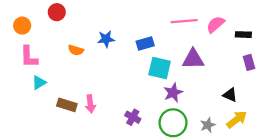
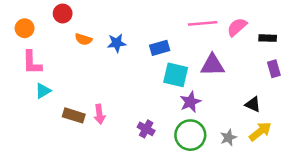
orange semicircle: (76, 50) -> (83, 39), moved

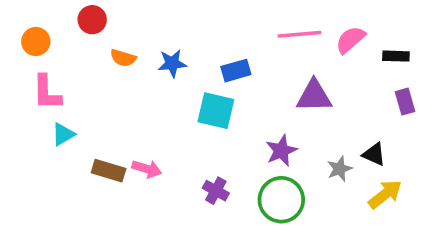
cyan square: (176, 75) -> (216, 111), moved
pink arrow: (99, 114) -> (147, 169), turned -66
gray star: (228, 138) -> (340, 169), moved

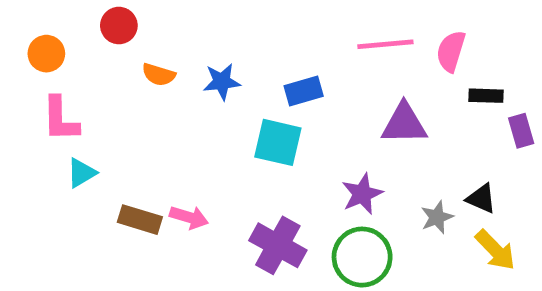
pink semicircle: (350, 40) -> (451, 51), turned -32
black rectangle: (396, 56) -> (486, 96), moved
purple cross: (216, 191) -> (278, 245), size x1.6
yellow arrow: (385, 194) -> (495, 250), turned 84

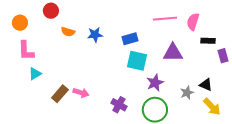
cyan square: (278, 142) -> (137, 61), moved
brown rectangle: (140, 220) -> (60, 94), turned -66
purple cross: (278, 245) -> (119, 105), size x0.7

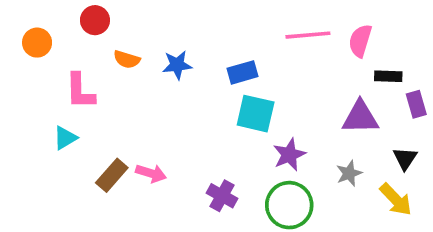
pink L-shape: (26, 51) -> (80, 91), moved
purple triangle: (173, 53) -> (360, 117), moved
black triangle: (206, 85) -> (405, 158), moved, turned 40

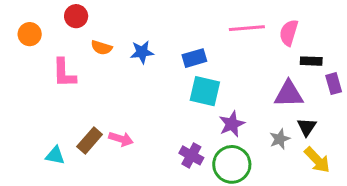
cyan triangle: (65, 138) -> (55, 155), moved, turned 42
black triangle: (405, 158) -> (307, 127), moved
purple cross: (222, 196) -> (191, 155), moved

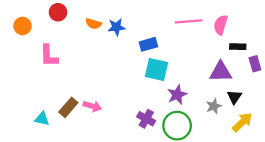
orange semicircle: (102, 48) -> (93, 24), moved
blue star: (142, 52) -> (116, 27), moved
yellow arrow: (317, 160) -> (242, 122), turned -90

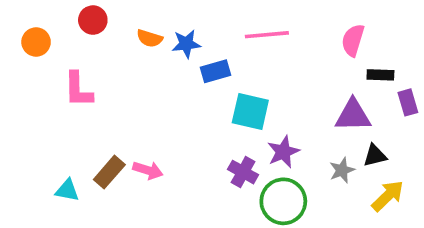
pink line: (189, 21) -> (267, 35), moved
blue rectangle: (148, 44) -> (216, 71), moved
black triangle: (234, 97) -> (375, 156), turned 42
purple cross: (146, 119) -> (243, 172), moved

